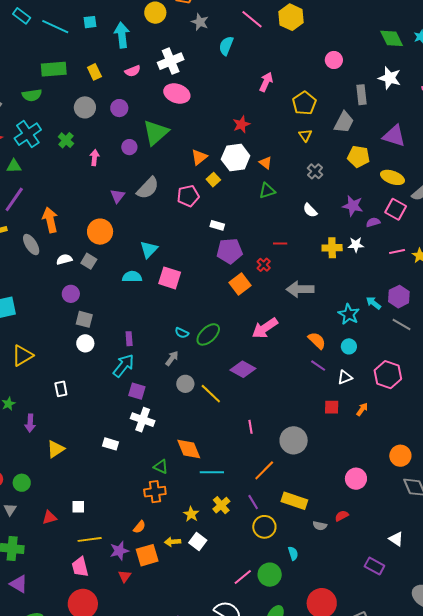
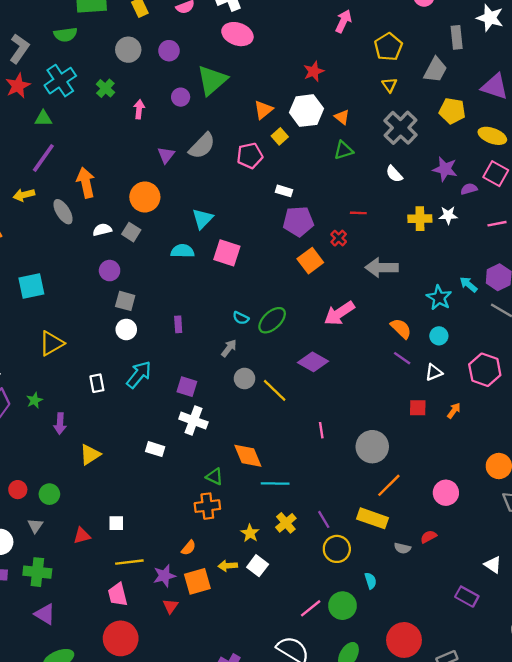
gray cross: (315, 171) -> (401, 128), size x1.8
cyan arrow: (123, 366) -> (139, 375), moved
orange line: (264, 470) -> (389, 485), moved

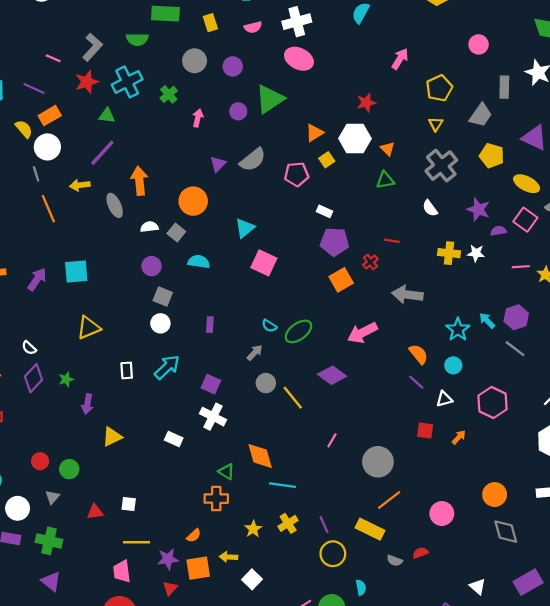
cyan semicircle: (182, 251) -> (199, 262), moved
pink line: (321, 430) -> (332, 440), turned 32
white square: (258, 566) -> (252, 579), moved

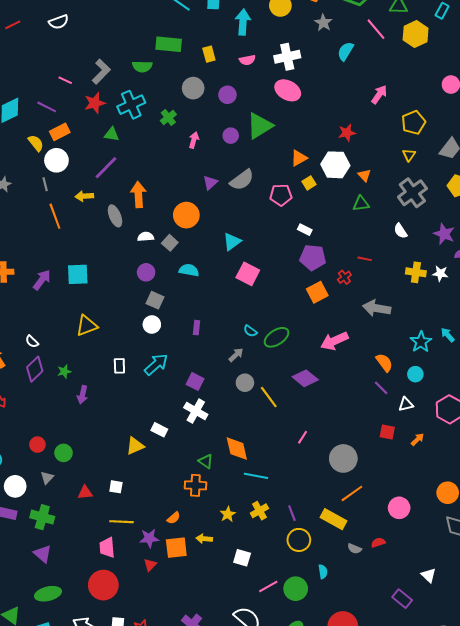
yellow triangle: (112, 437) -> (135, 446), moved
white square: (252, 579) -> (242, 558), moved, turned -30

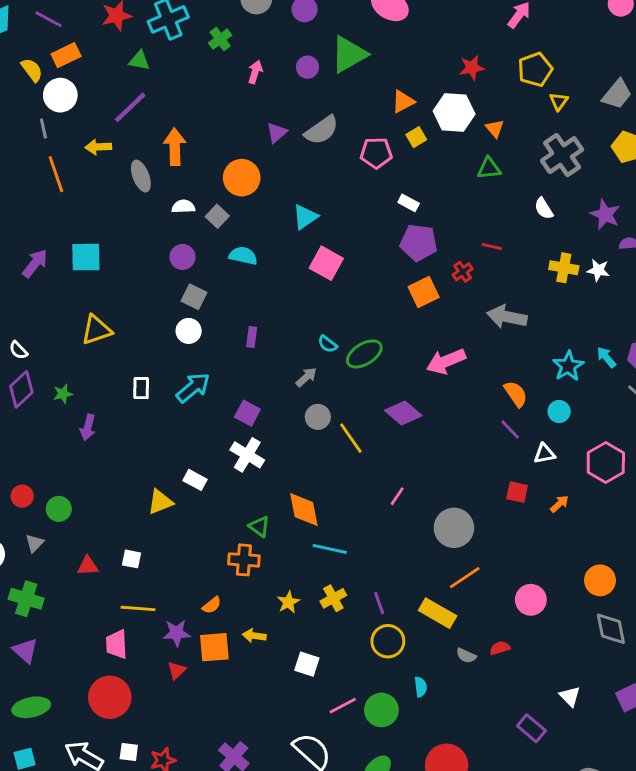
yellow pentagon: (414, 123) -> (535, 69), moved

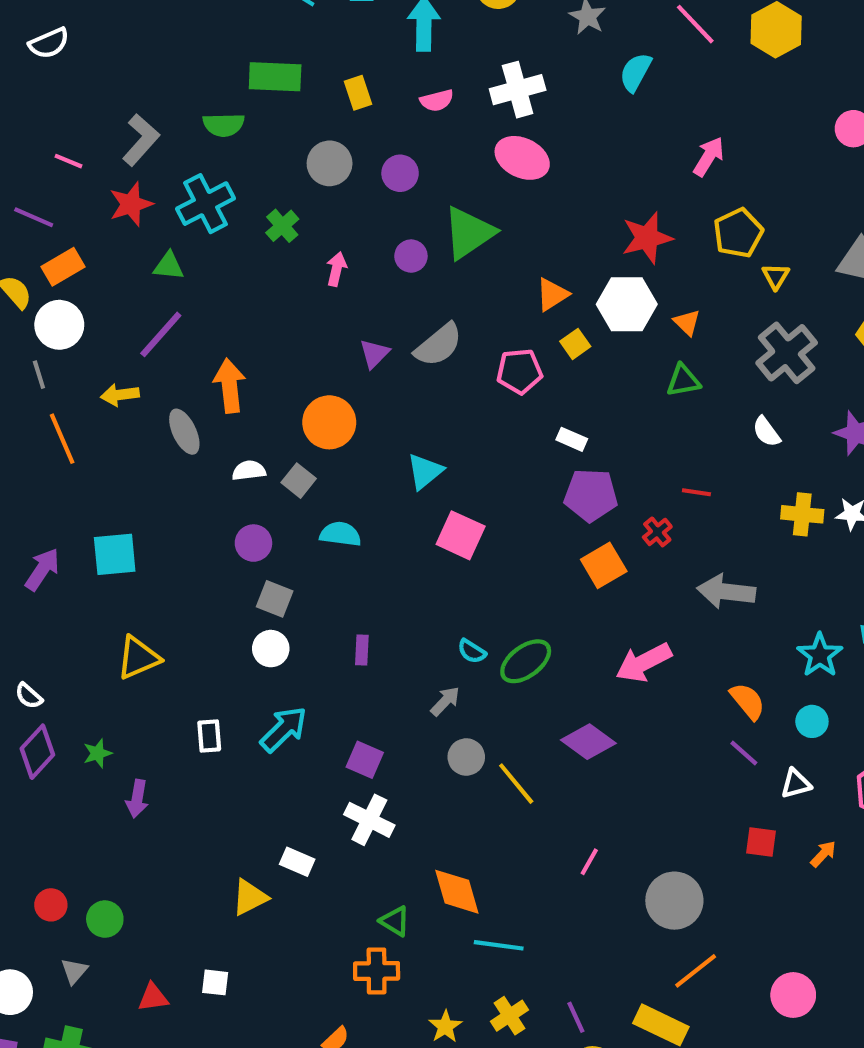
red star: (472, 68) -> (647, 238), size x1.4

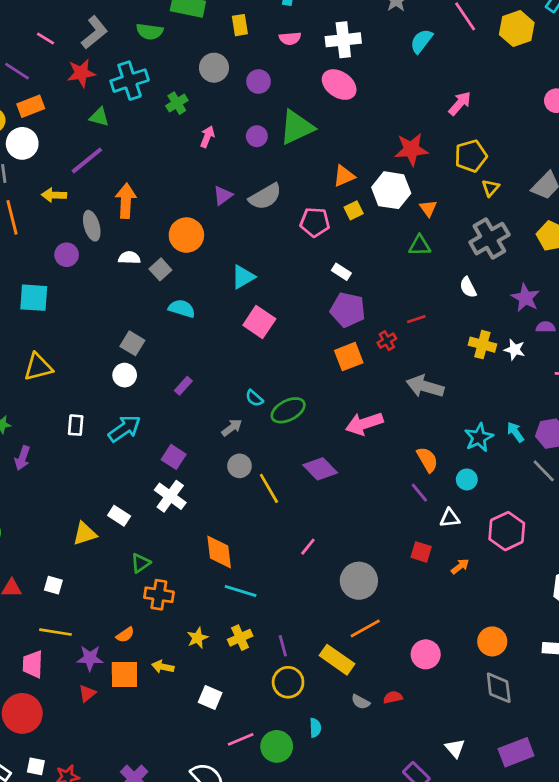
red line: (696, 492) -> (416, 319), turned -36
purple circle: (253, 543) -> (67, 255), moved
purple rectangle: (362, 650) -> (183, 386), turned 30
green triangle: (395, 921) -> (141, 563), moved, turned 45

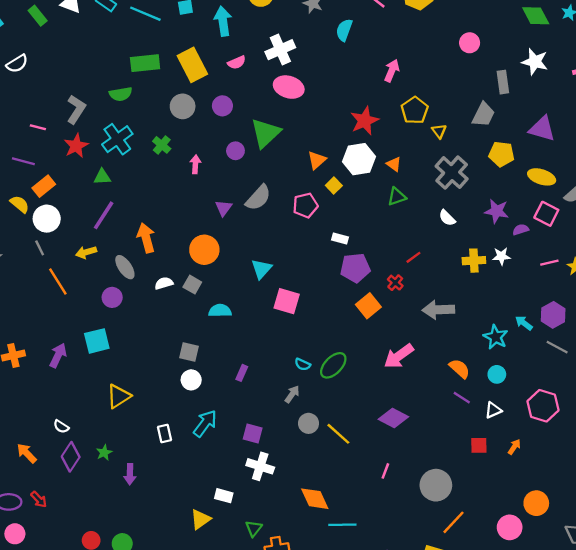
yellow rectangle: (240, 25) -> (192, 65), size x1.8
purple diamond: (320, 469) -> (393, 418), moved
orange circle: (492, 641) -> (536, 503), moved

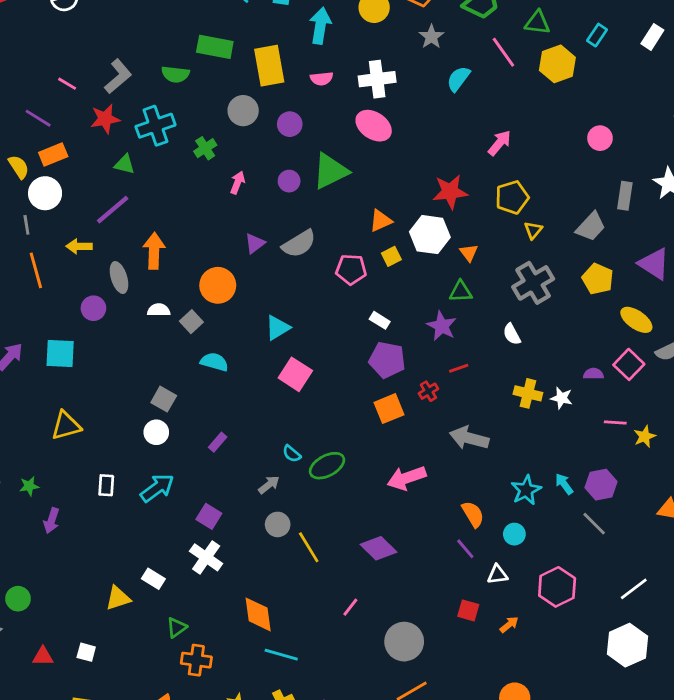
purple star: (497, 211) -> (442, 326), moved

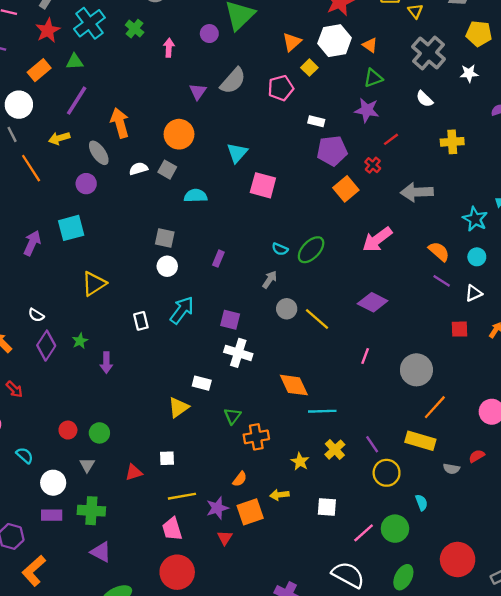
orange rectangle: (53, 154) -> (39, 70), moved
white star: (562, 398) -> (469, 73), moved

